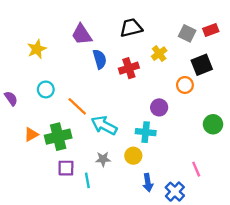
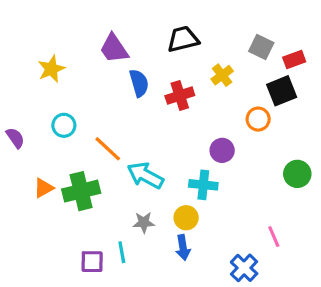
red rectangle: (211, 30) -> (294, 60), moved
purple square: (66, 168) -> (92, 262), moved
blue arrow: (148, 183) -> (183, 248), moved

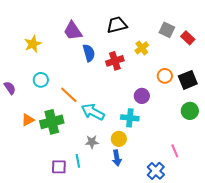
red rectangle: (294, 60) -> (188, 38), turned 64
black square: (282, 91) -> (188, 80), moved

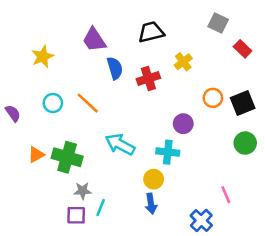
gray square: (167, 30) -> (218, 23), moved
orange line: (69, 95) -> (88, 103), moved
green cross: (52, 122) -> (67, 157), turned 30
gray star: (92, 142) -> (83, 191), moved
cyan line: (78, 161) -> (101, 208), turned 32

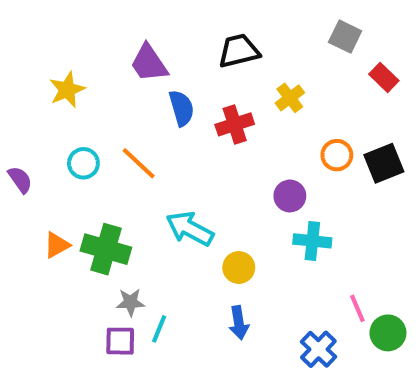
green circle: (245, 143) -> (388, 333), moved
cyan cross: (168, 152) -> (312, 241), moved
yellow circle: (154, 179) -> (239, 267), moved

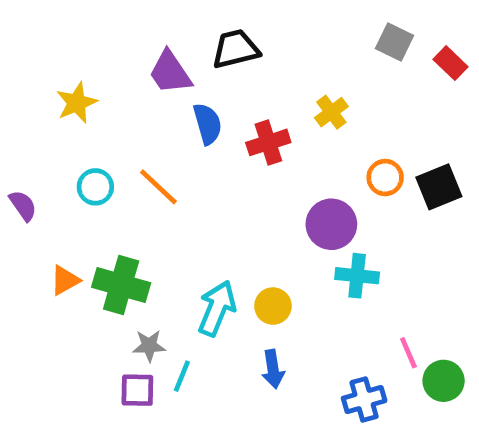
black trapezoid: (239, 51) -> (236, 49), moved
red rectangle: (384, 77) -> (451, 63), moved
purple circle: (290, 196) -> (331, 224), size x1.4
cyan arrow: (190, 229) -> (217, 308), moved, turned 84
blue cross: (318, 349) -> (364, 399), turned 30

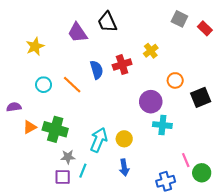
black trapezoid: (236, 49) -> (107, 22), turned -100
blue semicircle: (208, 124) -> (97, 70), moved
black square: (439, 187) -> (201, 97), moved
purple semicircle: (23, 206) -> (14, 107), moved, turned -64

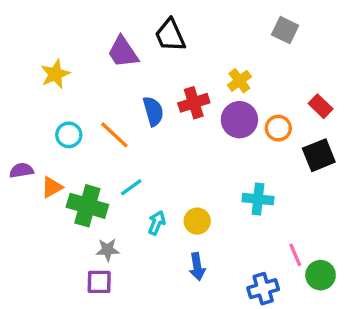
red rectangle: (205, 28) -> (321, 106), moved
purple circle: (151, 102) -> (239, 120), moved
orange triangle: (30, 127) -> (52, 187), moved
cyan arrow: (99, 140) -> (157, 223), size x0.6
cyan line: (83, 171) -> (131, 187), moved, turned 32

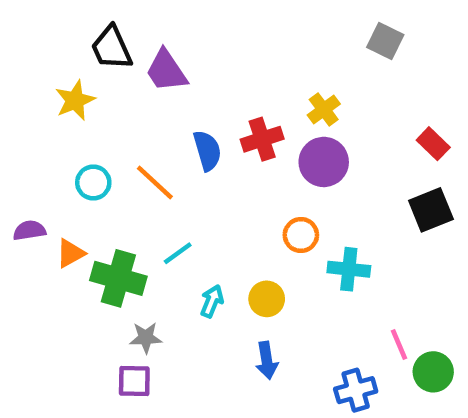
black trapezoid: (170, 35) -> (112, 48), moved
orange circle: (278, 128) -> (301, 235), moved

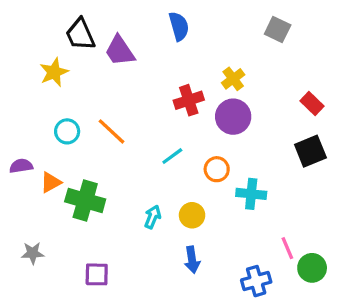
blue semicircle: (207, 151) -> (179, 26), moved
cyan line: (178, 253) -> (172, 156), moved
gray star: (146, 338) -> (33, 253), moved

